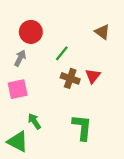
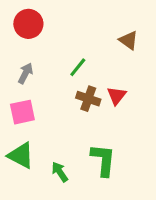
red circle: (31, 32) -> (28, 24), moved
green arrow: (34, 121) -> (60, 172), moved
green triangle: (18, 142) -> (21, 155), moved

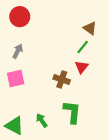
green line: (78, 67) -> (83, 47), moved
brown cross: (88, 99) -> (62, 80), moved
green triangle: (21, 155) -> (15, 126), moved

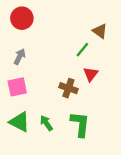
green line: (83, 47) -> (82, 50), moved
green arrow: (42, 120) -> (46, 123), moved
green triangle: (15, 126) -> (20, 122), moved

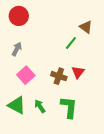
red triangle: (91, 74) -> (78, 72), moved
pink square: (17, 87) -> (26, 75), moved, turned -30

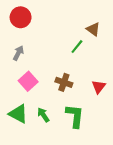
red triangle: (78, 72) -> (99, 87), moved

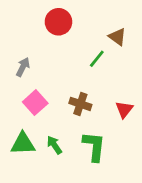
red circle: (21, 17) -> (58, 22), moved
green triangle: (18, 114) -> (23, 144), turned -30

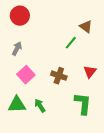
red circle: (58, 22) -> (20, 16), moved
red triangle: (124, 109) -> (90, 72), moved
green L-shape: (94, 146) -> (83, 104), moved

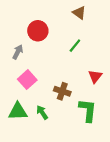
red circle: (20, 16) -> (38, 31), moved
brown triangle: (86, 27) -> (79, 13), moved
brown cross: (59, 76) -> (62, 91), moved

